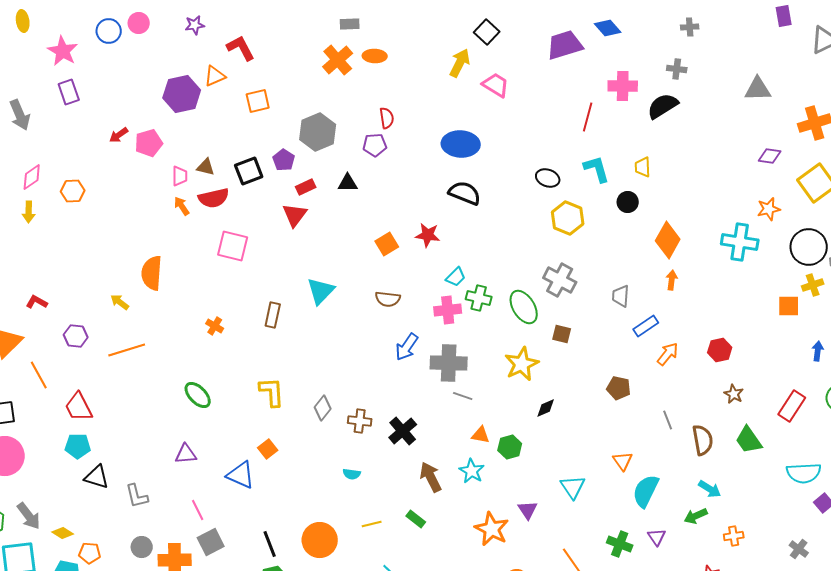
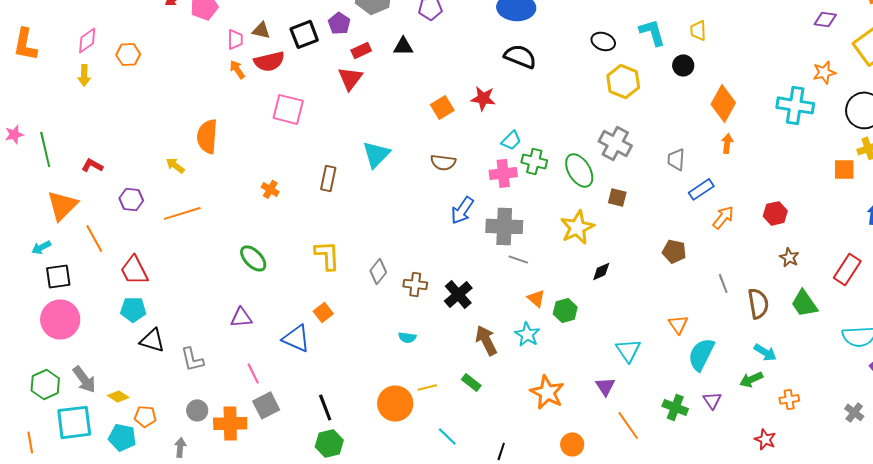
orange triangle: (481, 435) -> (536, 298), turned 30
purple triangle: (528, 510) -> (605, 386), moved
orange circle: (320, 540) -> (395, 403), moved

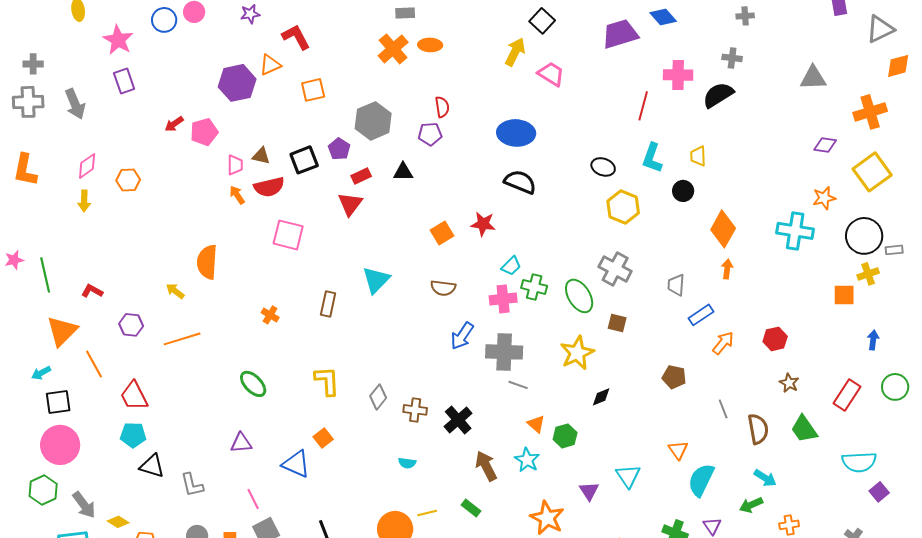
cyan L-shape: (652, 32) -> (652, 158), turned -144
green hexagon: (45, 384) -> (43, 490), moved
purple triangle: (605, 386) -> (589, 491), moved

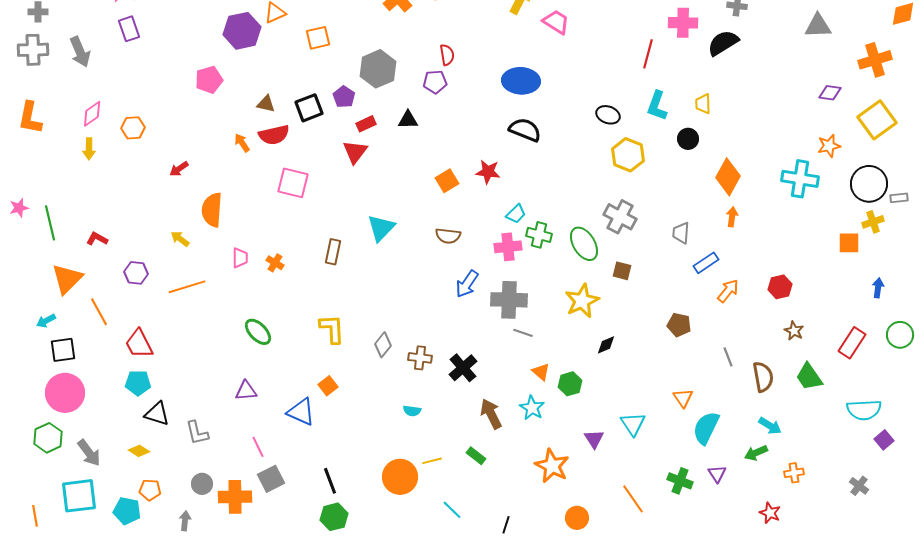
red arrow: (174, 124) -> (179, 169), moved
pink trapezoid: (235, 165) -> (240, 258), moved
yellow diamond: (118, 522) -> (139, 451), moved

